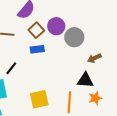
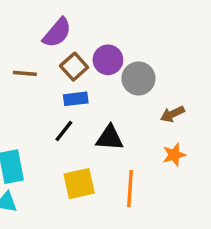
black line: (11, 68) -> (64, 131), moved
black triangle: (85, 80) -> (110, 138), moved
orange star: (95, 98) -> (174, 155), moved

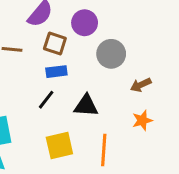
purple circle: (108, 60) -> (85, 23), moved
brown square: (74, 67) -> (55, 43), turned -30

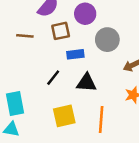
brown square: (55, 43) -> (61, 31), turned -30
blue rectangle: (56, 72) -> (75, 54), moved

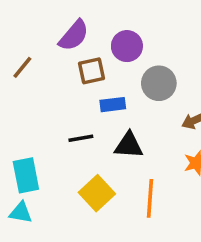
brown line: (25, 36) -> (22, 67), moved, turned -56
black line: (53, 78) -> (81, 138), turned 42
yellow square: (64, 116) -> (97, 193), turned -30

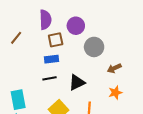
purple semicircle: (74, 35) -> (45, 20), turned -42
blue rectangle: (113, 105) -> (52, 59), moved
black triangle: (129, 145) -> (77, 82), turned -30

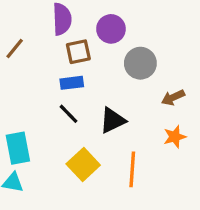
black line: (50, 78) -> (69, 114), turned 56

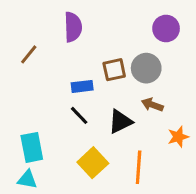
purple circle: (111, 29) -> (166, 28), moved
brown square: (78, 52) -> (114, 70), moved
brown arrow: (173, 98) -> (152, 105), moved, turned 45

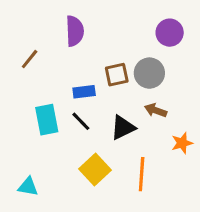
cyan rectangle: (32, 147) -> (47, 120), moved

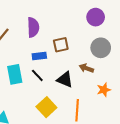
purple semicircle: (75, 31) -> (33, 27), moved
gray circle: (149, 73) -> (101, 48), moved
black triangle: (123, 127) -> (65, 80), turned 48

